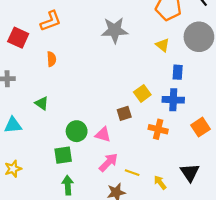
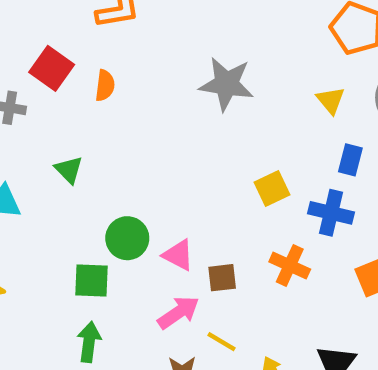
gray star: (115, 30) -> (227, 84), moved
red square: (18, 38) -> (52, 68), moved
brown square: (124, 113) -> (222, 278), moved

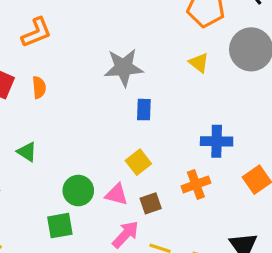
blue rectangle: (350, 160) -> (144, 110), moved
yellow square: (272, 188) -> (138, 162), moved
orange cross: (290, 266) -> (196, 184), turned -32

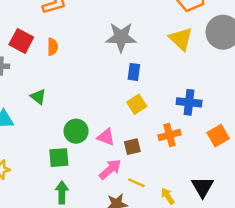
yellow triangle: (199, 63) -> (181, 39), size x1.5
yellow square: (138, 162) -> (137, 104), moved

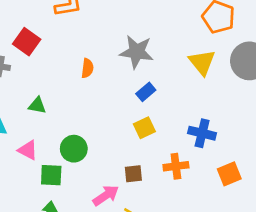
orange semicircle: (53, 47) -> (87, 68), moved
blue rectangle: (134, 72) -> (146, 92), turned 35
green triangle: (38, 97) -> (37, 105), turned -35
pink triangle: (106, 137) -> (28, 150), moved

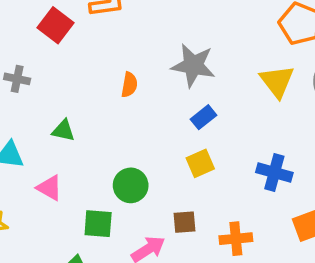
red square: (27, 42) -> (56, 25), moved
green circle: (74, 149) -> (131, 185), moved
orange cross: (176, 166) -> (236, 239), moved
green square: (51, 175) -> (98, 224), moved

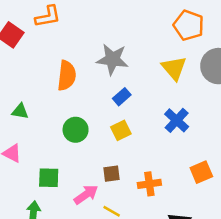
orange semicircle: (129, 85) -> (67, 76), size x1.6
blue cross: (274, 173) -> (177, 120), moved, turned 30
green circle: (131, 185) -> (76, 130), moved

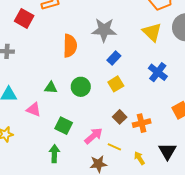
green triangle: (20, 111) -> (51, 88), moved
brown square: (111, 174) -> (120, 117), moved, turned -32
green square: (49, 178) -> (64, 126), turned 30

